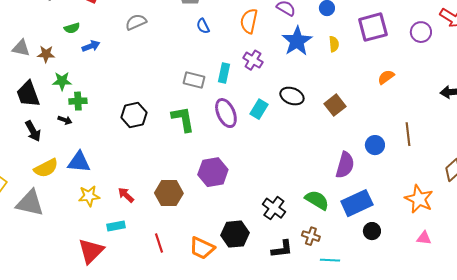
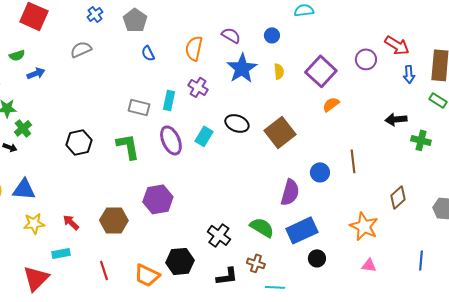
purple square: (373, 27) -> (321, 71), moved, turned -32
green cross: (78, 101) -> (23, 128), turned -36
brown square: (335, 105) -> (280, 132), size x1.4

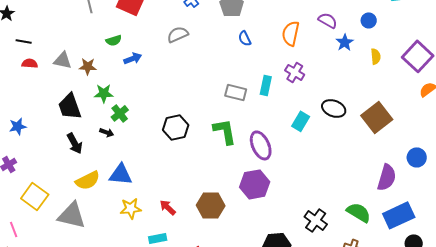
blue star: (242, 68) -> (345, 42), moved, size x0.6
purple ellipse: (171, 140) -> (261, 145), moved

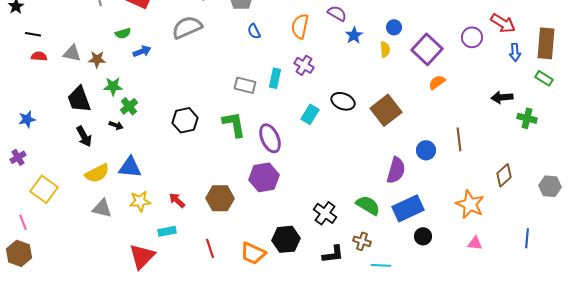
blue circle: (369, 20) -> (394, 27), moved
gray semicircle: (178, 34) -> (187, 27), size x1.4
gray triangle: (72, 215) -> (102, 208), moved, size x0.7

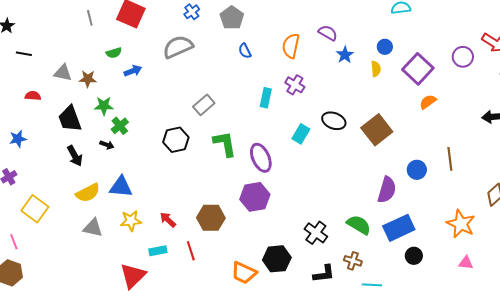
red semicircle: (39, 56) -> (33, 96), moved
gray rectangle: (245, 85) -> (204, 105), moved, turned -55
red line: (210, 248) -> (191, 251), moved

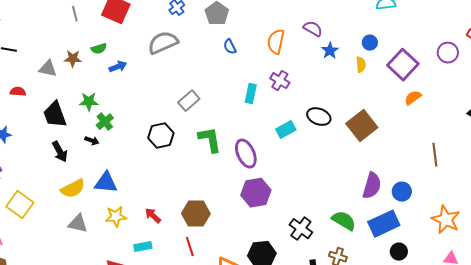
brown star: (88, 79) -> (73, 59), moved
cyan rectangle: (301, 134) -> (286, 130), turned 30
blue circle: (417, 170) -> (402, 192), moved
purple hexagon: (255, 197) -> (256, 193), moved
red line: (191, 251) -> (190, 247), moved

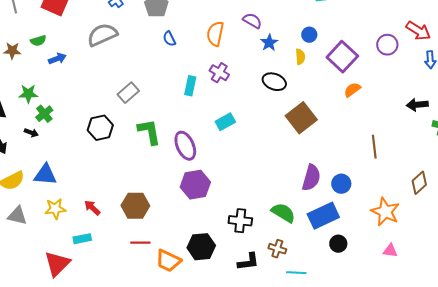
black ellipse: (319, 117) -> (274, 82), moved
black cross: (301, 229) -> (240, 221), turned -30
red line: (190, 247) -> (140, 243), moved, turned -72

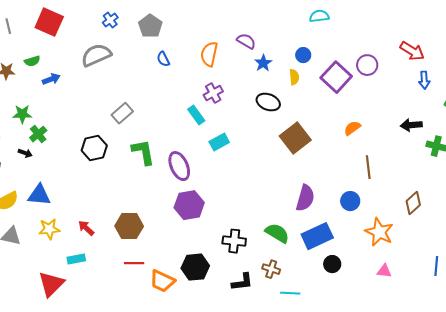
purple circle: (387, 45) -> (367, 65), moved
purple cross: (219, 73) -> (213, 93), turned 30
cyan rectangle: (190, 86) -> (196, 115), moved, turned -48
orange semicircle: (352, 90) -> (352, 128), moved
blue circle: (341, 184) -> (350, 201), moved

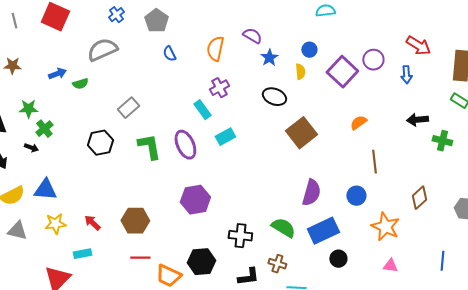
green semicircle: (32, 61) -> (80, 84), moved
blue arrow: (424, 80) -> (406, 75), moved
purple ellipse: (179, 166) -> (185, 145), moved

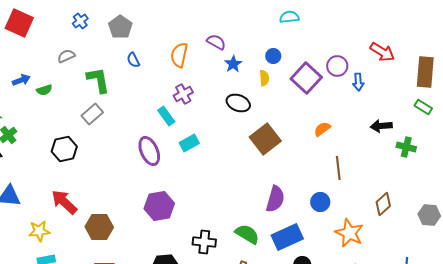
gray semicircle: (102, 50) -> (66, 56), size x0.6
blue arrow: (406, 75) -> (358, 82), moved
green L-shape: (149, 147) -> (98, 80), moved
red arrow: (92, 223) -> (64, 202), moved, size x1.6
yellow star: (55, 224) -> (39, 231), moved

